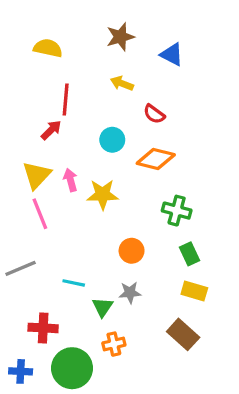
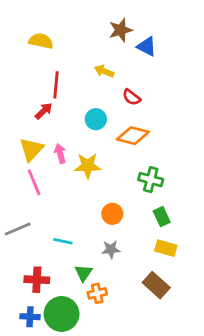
brown star: (120, 37) -> (121, 30), moved
green triangle: (103, 307) -> (83, 273), moved
blue cross: (21, 371) -> (30, 317), moved

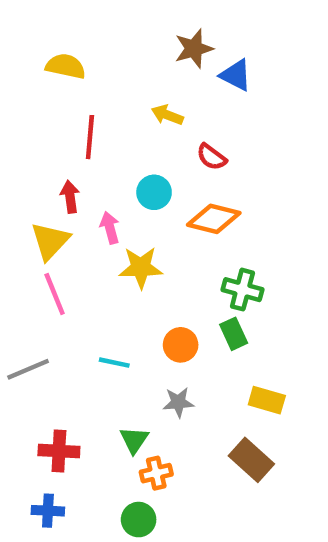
red arrow: (44, 111) -> (70, 197), moved, turned -54
pink arrow: (60, 153) -> (110, 228), moved
green rectangle: (162, 217) -> (234, 334), moved
cyan line: (63, 241) -> (114, 363), moved
green circle: (62, 314) -> (139, 520), moved, size x0.6

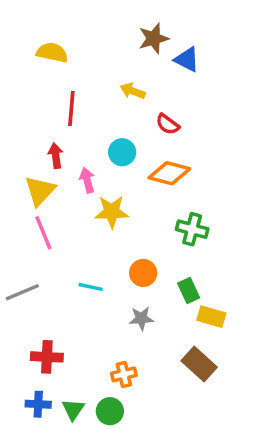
green rectangle: (234, 334) -> (189, 290), moved
green triangle: (134, 440) -> (73, 409), moved

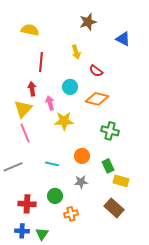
blue triangle: (187, 59) -> (123, 39), moved
yellow arrow: (133, 91) -> (76, 52), turned -128
green circle: (110, 411) -> (55, 196), moved

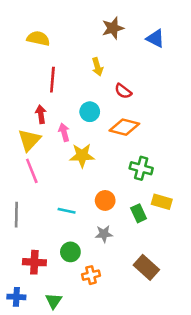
blue triangle: (123, 39) -> (155, 38), moved
gray line: (13, 167) -> (16, 215), turned -66
yellow rectangle: (121, 181) -> (162, 202), moved
blue cross: (22, 231) -> (16, 297), moved

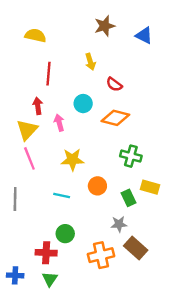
yellow star: (82, 155) -> (72, 160), moved
gray star: (104, 234) -> (119, 224), moved
red cross: (34, 262) -> (46, 253), moved
orange cross: (91, 275) -> (101, 255), moved, size x1.5

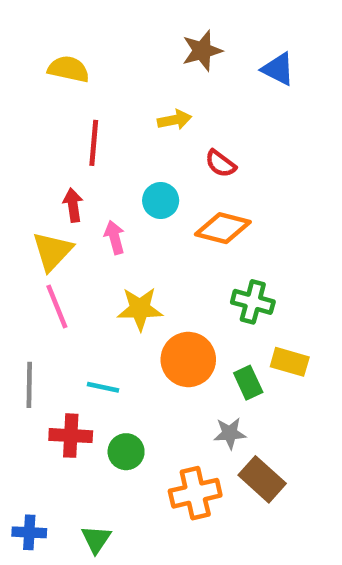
yellow arrow: (90, 62) -> (174, 120), turned -84
orange circle: (97, 186) -> (188, 360), size x1.5
cyan line: (62, 195) -> (103, 387), moved
red cross: (46, 253) -> (71, 436), moved

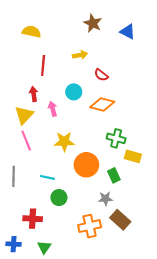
brown star: (202, 51) -> (93, 23), turned -30
yellow rectangle: (290, 362) -> (133, 156), moved
red cross: (71, 436) -> (33, 219), moved
green circle: (126, 452) -> (59, 198), moved

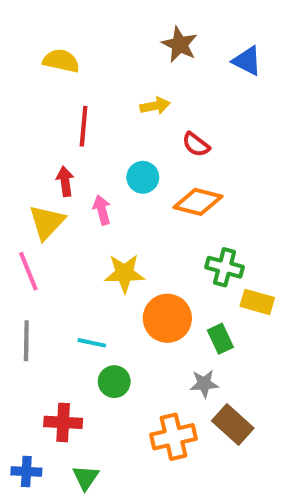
pink line: (26, 140) -> (28, 271), moved

